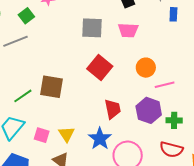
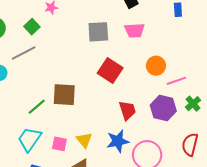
green cross: (174, 120) -> (193, 104), moved, turned -35
blue star: (100, 139) -> (118, 141), turned 30
red semicircle: (171, 150) -> (190, 145), turned 95

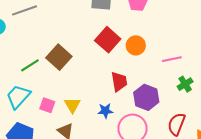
orange circle: (156, 66) -> (136, 45), moved
brown square: (64, 95) -> (59, 57), turned 30
purple hexagon: (163, 108) -> (146, 97), moved
blue star: (118, 141) -> (105, 111), size x0.7

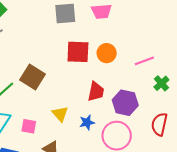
red square: (108, 40) -> (78, 52), turned -30
red trapezoid: (119, 82) -> (96, 91), turned 30
yellow triangle: (72, 105) -> (60, 114), moved

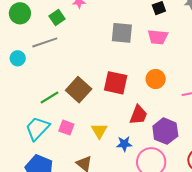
red square: (78, 52) -> (116, 83), moved
pink square: (29, 126) -> (66, 128), moved

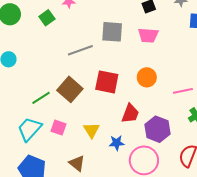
gray line: (45, 42) -> (80, 50), moved

